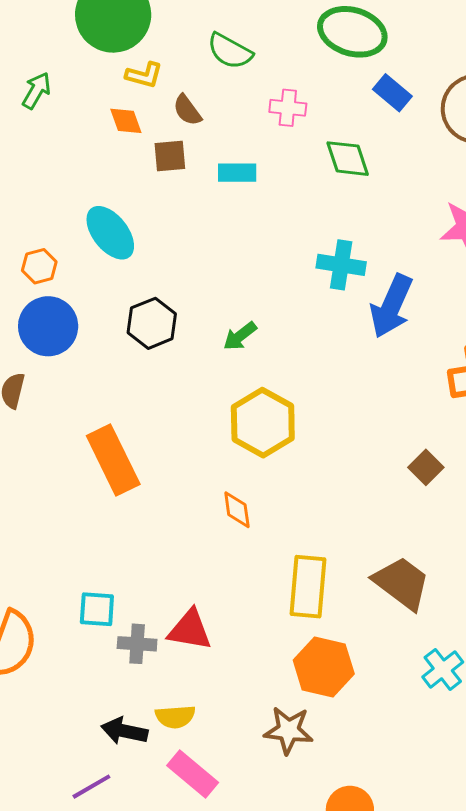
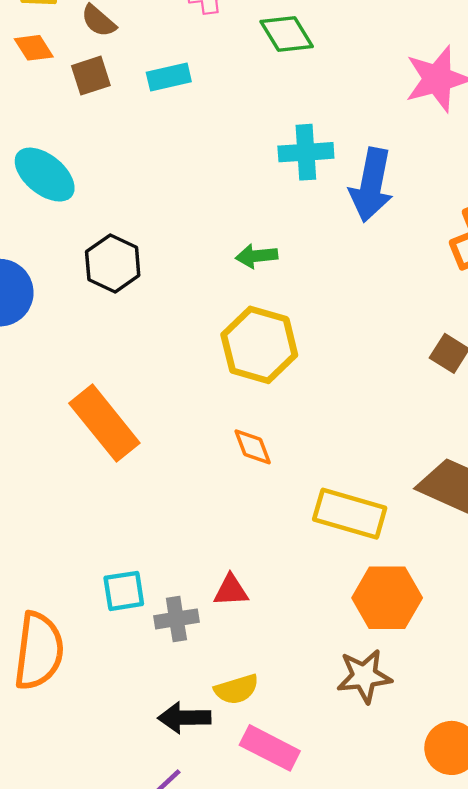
green arrow: (240, 336) -> (257, 256), moved, turned 45
yellow rectangle: (308, 587) -> (350, 514), turned -66
red triangle: (190, 630) -> (231, 590), size x0.7

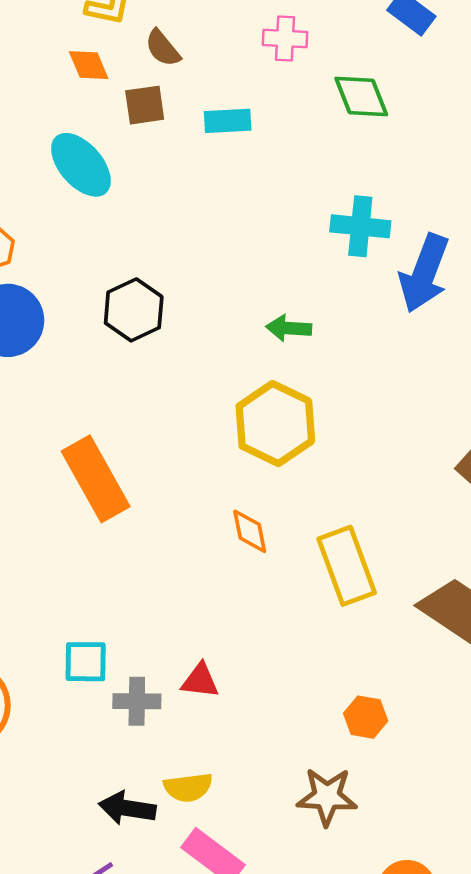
cyan ellipse: (45, 175) -> (81, 165), moved
yellow rectangle: (350, 514) -> (347, 566), moved, turned 44
orange hexagon: (387, 598) -> (366, 717), size x0.6

